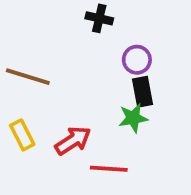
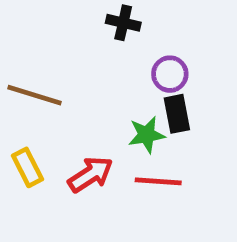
green star: (133, 118) -> (147, 135), moved
red line: (109, 169) -> (158, 181), moved

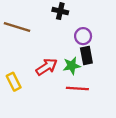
brown line: (34, 95) -> (17, 27), moved
red arrow: (90, 174) -> (47, 67), moved

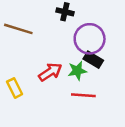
purple circle: (83, 36) -> (90, 39), size x1.6
black rectangle: (86, 55) -> (93, 60), turned -48

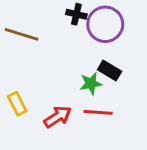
purple circle: (90, 39) -> (105, 24), moved
red arrow: (50, 72) -> (58, 117), moved

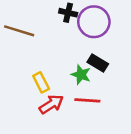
green star: (91, 84) -> (81, 75), turned 30
yellow rectangle: (17, 104) -> (41, 82), moved

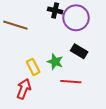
green star: (81, 75) -> (55, 62), moved
red arrow: (51, 104) -> (24, 89), moved, turned -36

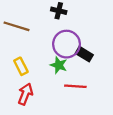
purple circle: (76, 18) -> (66, 44), moved
yellow rectangle: (33, 67) -> (21, 66), moved

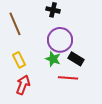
brown line: (17, 26) -> (15, 24), turned 50
black rectangle: (84, 54) -> (76, 59), moved

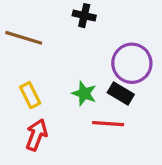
brown line: (15, 24) -> (24, 38), turned -50
purple circle: (60, 40) -> (132, 63), moved

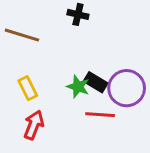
purple circle: (132, 63) -> (127, 88), moved
black rectangle: (121, 93) -> (96, 82), moved

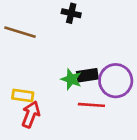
black rectangle: (96, 82) -> (87, 75), turned -40
yellow rectangle: (28, 88) -> (23, 95), moved, turned -55

